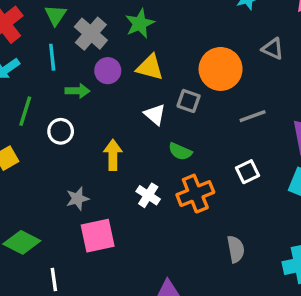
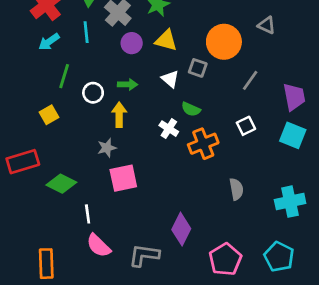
green arrow: (77, 91) -> (127, 84), moved
gray line: (253, 116) -> (250, 80), turned -35
yellow arrow: (113, 155) -> (119, 115), moved
white cross: (148, 195) -> (169, 129), moved

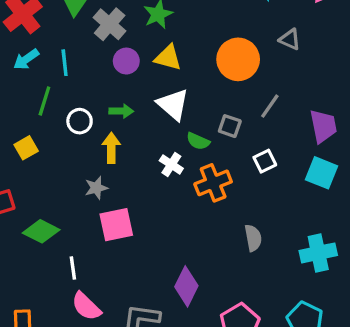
cyan line: (86, 32) -> (65, 63), moved
gray square: (198, 68) -> (230, 126), moved
white triangle: (170, 79) -> (173, 104), size x1.5

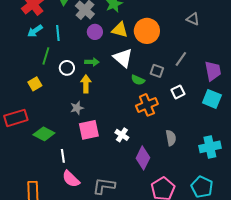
orange circle: (238, 59) -> (147, 31), moved
white cross: (171, 165) -> (122, 135), moved
purple diamond: (186, 286) -> (143, 158), moved

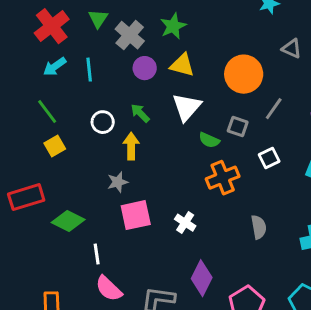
orange circle: (147, 31) -> (244, 74), moved
green line: (46, 56) -> (47, 112), moved, turned -54
white triangle: (123, 58) -> (187, 107), turned 30
green arrow: (92, 62) -> (140, 113), turned -136
purple diamond: (143, 158) -> (202, 278), moved

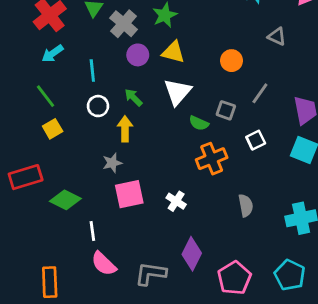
cyan line: (89, 70) -> (92, 71), moved
orange circle: (244, 74) -> (232, 61), size x0.6

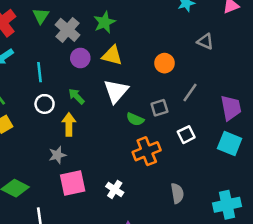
gray square: (226, 110) -> (159, 108), turned -36

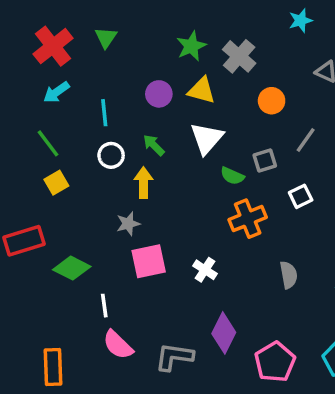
gray cross: (68, 30) -> (239, 56), moved

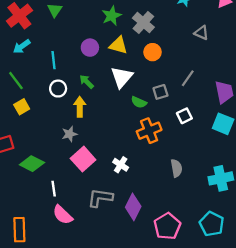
orange circle: (272, 101) -> (153, 52), moved
pink square: (149, 261) -> (83, 159), turned -30
gray L-shape: (174, 357) -> (100, 198), moved

